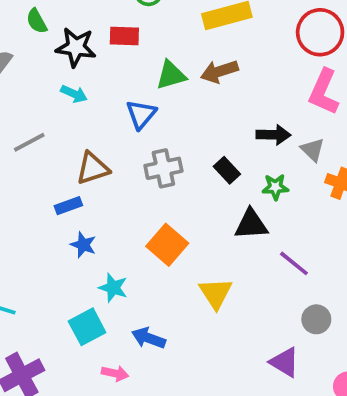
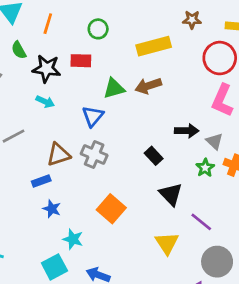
gray cross: (163, 168) -> (94, 155), moved, turned 35
green star: (275, 187) -> (205, 168), moved, turned -30
black triangle: (251, 224) -> (171, 194), turned 50
yellow triangle: (216, 293) -> (167, 243), moved
gray circle: (316, 319) -> (217, 262), size x1.5

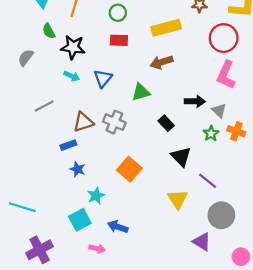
red rectangle: (81, 61) -> (119, 40), moved
green triangle: (114, 88) -> (141, 92), moved
blue triangle: (93, 116) -> (103, 78), moved
cyan star: (73, 239) -> (96, 196), turned 30

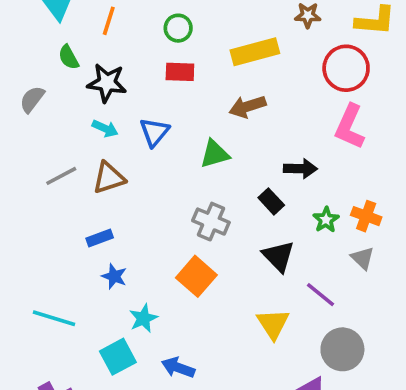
gray triangle: (219, 111) -> (362, 258), moved
brown triangle: (83, 122) -> (109, 178), moved
gray cross: (114, 122) -> (211, 222), moved
black rectangle: (166, 123) -> (271, 201), moved
cyan line: (22, 207) -> (54, 318), moved

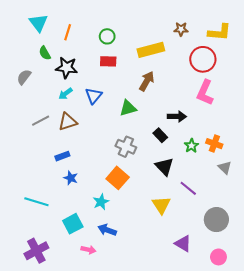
brown arrow: (247, 107) -> (147, 81), turned 138
cyan arrow: (105, 128) -> (66, 94), turned 120
gray triangle: (362, 258) -> (225, 168), moved
cyan star: (143, 318) -> (101, 202), moved
gray circle: (342, 349) -> (216, 220), moved

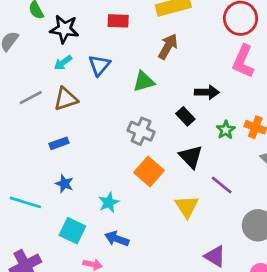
blue star: (71, 178) -> (64, 184), moved
orange square: (118, 178) -> (149, 172), moved
cyan square: (73, 224) -> (72, 231), turned -36

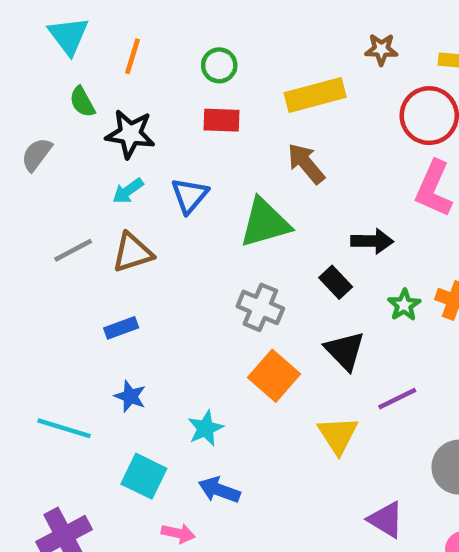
brown arrow: (168, 47) -> (306, 164), turned -70
green triangle: (144, 81) -> (265, 223), size x1.4
purple line: (222, 185) -> (397, 399), turned -65

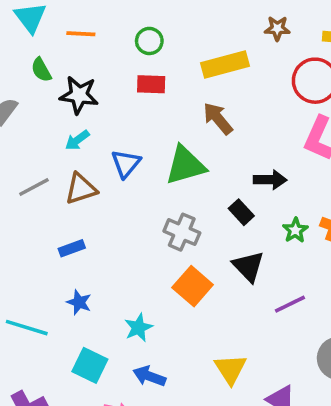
orange line: (132, 56) -> (81, 34), turned 76
blue triangle: (190, 195) -> (126, 164), moved
yellow triangle: (338, 435) -> (230, 369), moved

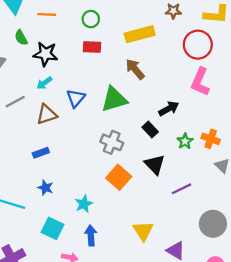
black arrow: (270, 180) -> (169, 109), turned -30
gray line: (34, 187) -> (15, 102), moved
blue arrow: (149, 376) -> (91, 235), turned 66

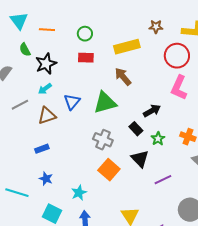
black star: (45, 54) -> (46, 64), turned -30
green star: (185, 141) -> (158, 139), moved

